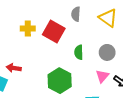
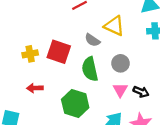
gray semicircle: (76, 14) -> (92, 40), moved, turned -48
green semicircle: (79, 52) -> (90, 69), size x1.5
red arrow: (14, 68) -> (35, 88), moved

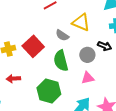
red square: (59, 52) -> (33, 46), turned 30
pink triangle: (120, 90) -> (88, 78), turned 48
black arrow: (141, 92) -> (105, 46), moved

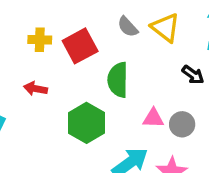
gray semicircle: (62, 35) -> (128, 27), moved
gray circle: (87, 55) -> (182, 124), moved

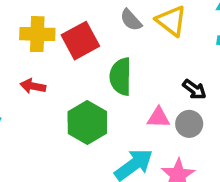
yellow cross: (40, 40) -> (37, 34), size x1.4
black arrow: (193, 75) -> (194, 89), moved

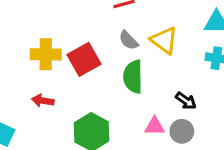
green semicircle: (121, 77) -> (133, 77), moved

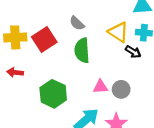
yellow triangle: (164, 40) -> (118, 32), moved
black arrow: (186, 101) -> (133, 52), moved

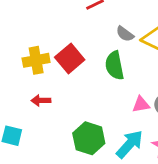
gray semicircle: (77, 23) -> (125, 34), moved
green hexagon: (53, 94) -> (89, 138), moved

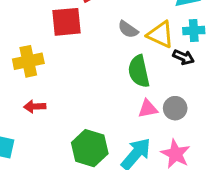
red square: (70, 58) -> (66, 22), moved, turned 36
green semicircle: (115, 65) -> (139, 71), moved

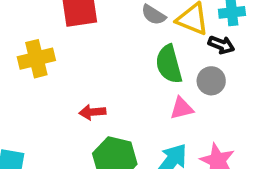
red arrow: (35, 107) -> (92, 112), moved
gray circle: (175, 108) -> (211, 81), moved

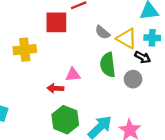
pink triangle: (182, 108) -> (73, 75), moved

